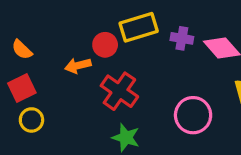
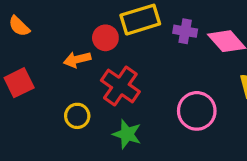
orange semicircle: (22, 50) -> (19, 26), moved
yellow circle: (31, 120) -> (77, 116), moved

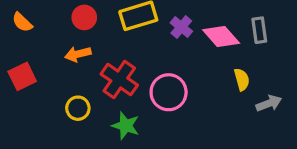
purple cross: (185, 31) -> (181, 27), turned 30
red circle: (105, 38) -> (84, 17), moved
pink circle: (197, 111) -> (169, 92), moved

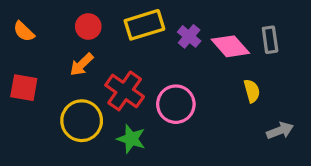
orange arrow: (78, 54) -> (82, 65), turned -30
red square: (22, 76) -> (24, 88), turned 36
gray arrow: (269, 103) -> (280, 131), moved
yellow circle: (78, 108) -> (82, 121), size x1.6

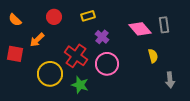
yellow rectangle: (144, 25) -> (88, 16), size x0.6
purple cross: (189, 36) -> (102, 37), moved
orange arrow: (82, 65) -> (37, 40), moved
gray arrow: (280, 131) -> (170, 80), turned 105

